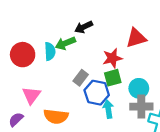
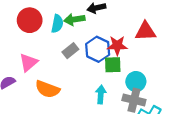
gray rectangle: (81, 78) -> (70, 51), moved
blue hexagon: (97, 93) -> (98, 49), moved

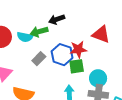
cyan semicircle: (57, 24) -> (25, 37), turned 98
red triangle: (145, 31) -> (101, 34), turned 30

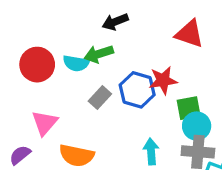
black arrow: (57, 19) -> (115, 22), moved
red triangle: (101, 34) -> (189, 34), moved
green square: (77, 66) -> (189, 108), moved

